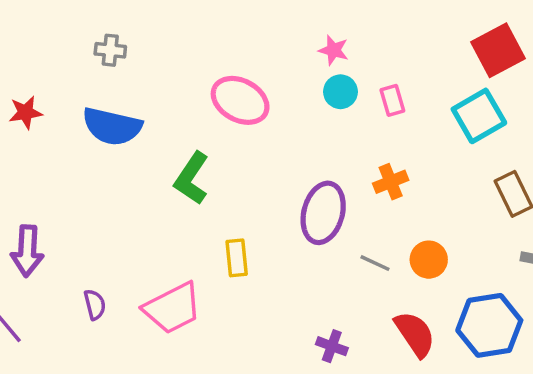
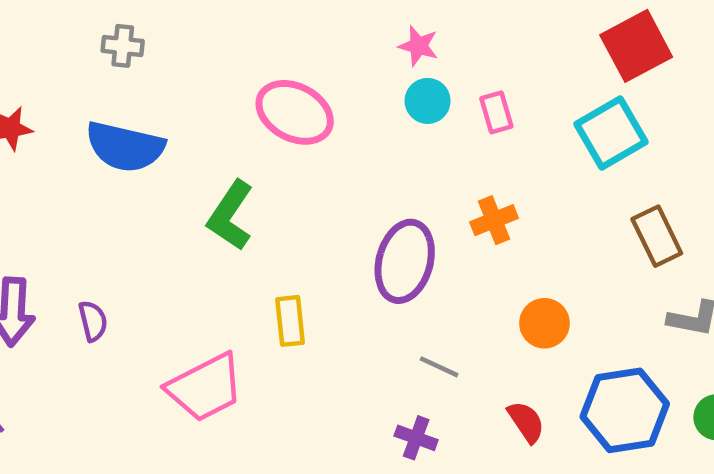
gray line: (375, 263) -> (439, 367), moved
purple semicircle: (95, 305) -> (93, 321), moved
red semicircle: (415, 334) -> (526, 422), size x0.7

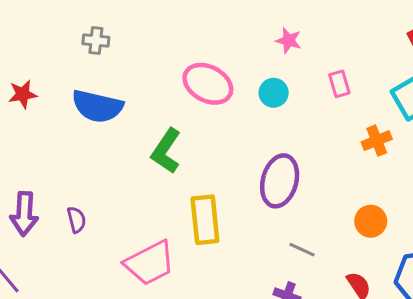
cyan circle: (428, 101) -> (274, 93), moved
orange cross: (494, 220) -> (377, 141), moved
yellow rectangle: (290, 321) -> (205, 220), size x1.5

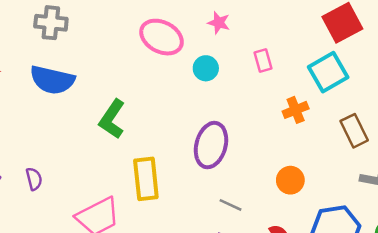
gray cross: (96, 40) -> (51, 23), size x1.4
pink ellipse: (208, 84) -> (162, 37), moved

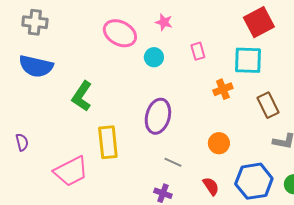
cyan square: (328, 72) -> (248, 60), turned 32

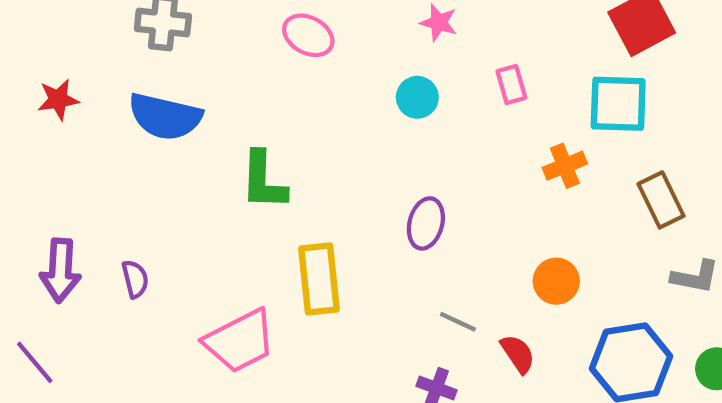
pink ellipse: (120, 33) -> (308, 35), moved, size x0.7
green L-shape: (82, 96) -> (263, 181), turned -32
purple ellipse: (158, 116) -> (426, 223), size x0.7
red semicircle: (211, 186) -> (518, 354), moved

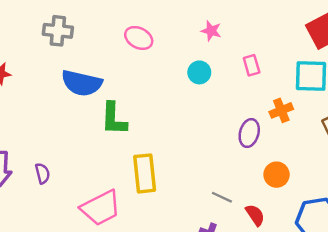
blue semicircle: (165, 117) -> (82, 83), moved
purple ellipse: (426, 223) -> (249, 133), moved

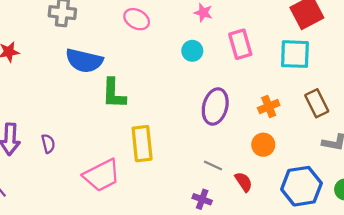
pink rectangle: (252, 65) -> (240, 44), size x1.5
orange cross: (281, 110) -> (269, 106), moved
purple ellipse: (249, 133) -> (215, 106), moved, size x1.4

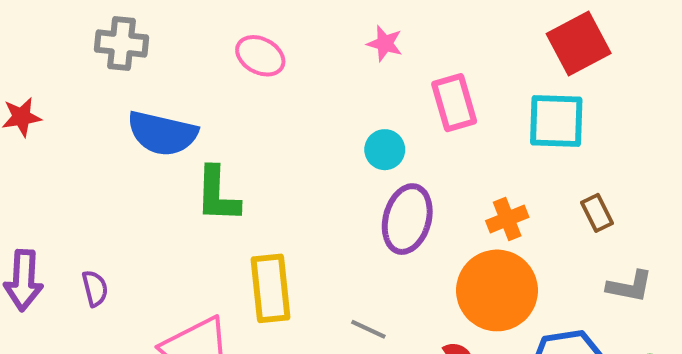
cyan circle: (192, 51) -> (385, 150), moved
brown rectangle: (317, 103) -> (597, 213), size x0.7
orange circle: (263, 145) -> (497, 290), size x1.8
gray line: (213, 165) -> (368, 329), moved

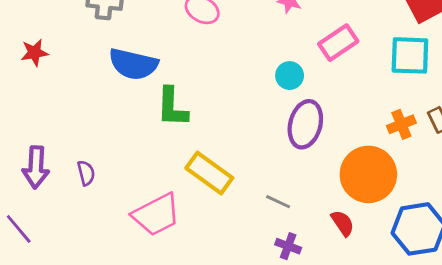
pink rectangle: (454, 103) -> (338, 43), turned 72
orange cross: (507, 219) -> (401, 124), moved
yellow rectangle: (270, 288) -> (209, 173), turned -48

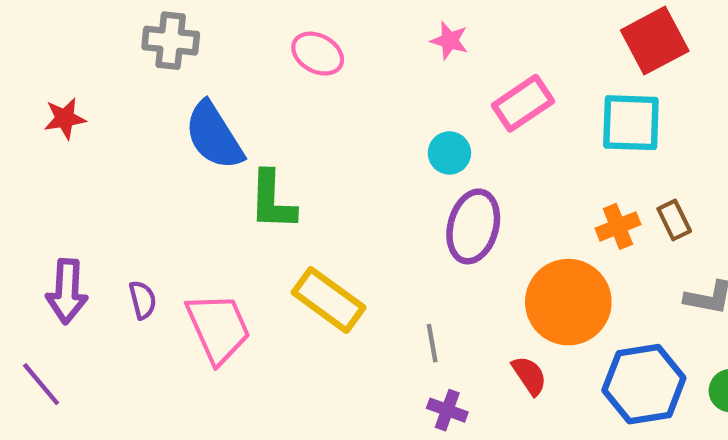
blue semicircle: (133, 64) -> (214, 136), turned 45
gray line: (278, 202) -> (432, 343), turned 55
pink trapezoid: (156, 215) -> (218, 328), moved, turned -87

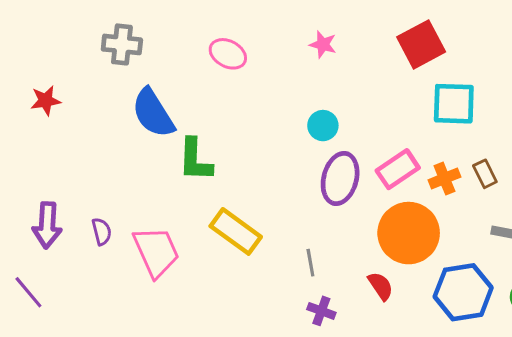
red square: (655, 41) -> (421, 44), moved
pink rectangle: (523, 103) -> (398, 169), moved

